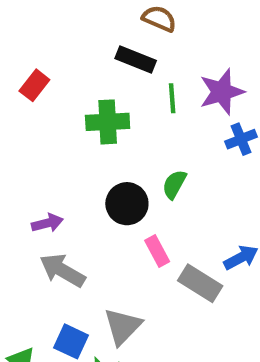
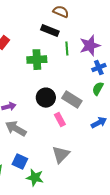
green semicircle: (174, 184) -> (98, 89), moved
gray rectangle: (200, 283) -> (72, 100), moved
gray triangle: (123, 326) -> (61, 155), moved

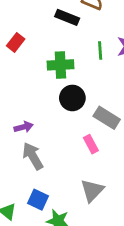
black rectangle: (50, 31) -> (67, 17), moved
black circle: (46, 98) -> (72, 98), moved
gray arrow: (16, 129) -> (33, 156), turned 30

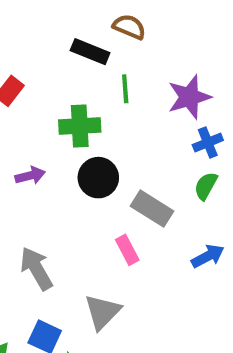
green line: (100, 50) -> (125, 89), moved
purple arrow: (23, 127) -> (30, 176), moved
gray triangle: (92, 190) -> (102, 312), moved

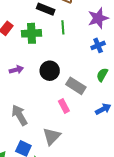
purple star: (189, 97) -> (98, 18), moved
green cross: (80, 126) -> (31, 33), moved
blue cross: (208, 143) -> (98, 45), moved

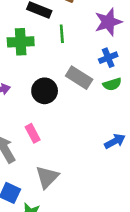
green semicircle: (102, 75) -> (112, 84), moved, turned -136
gray rectangle: (76, 86) -> (79, 78), moved
pink rectangle: (64, 106) -> (33, 133), moved

